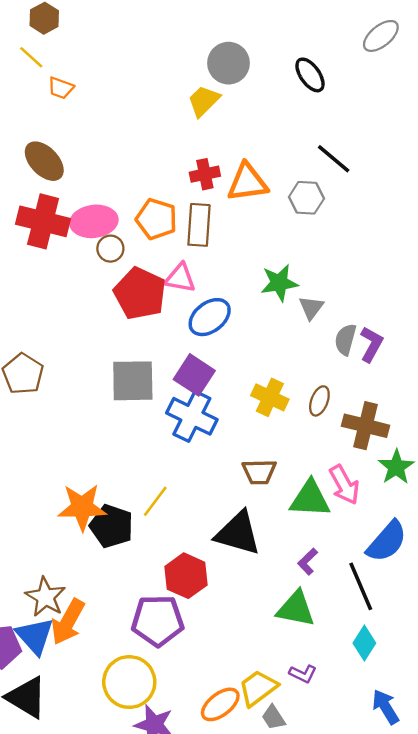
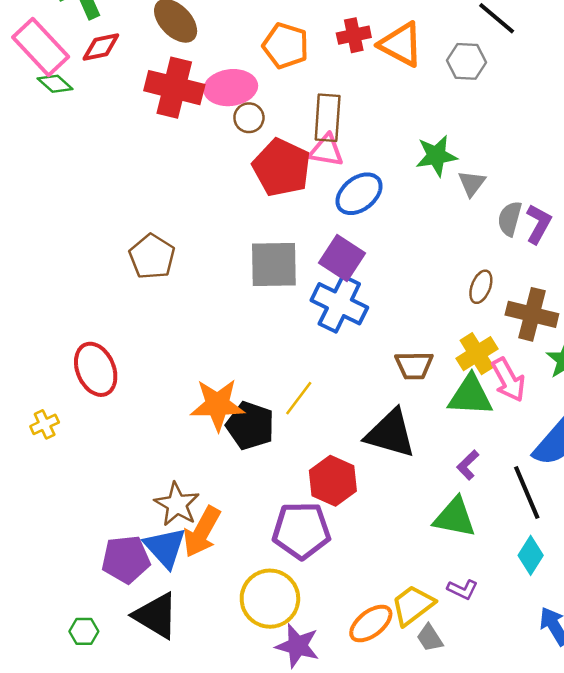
orange triangle: (247, 182) -> (401, 44), turned 36
orange pentagon: (156, 219) -> (286, 46), moved
brown rectangle: (199, 225) -> (328, 118), moved
yellow cross: (270, 397) -> (477, 354), moved, turned 33

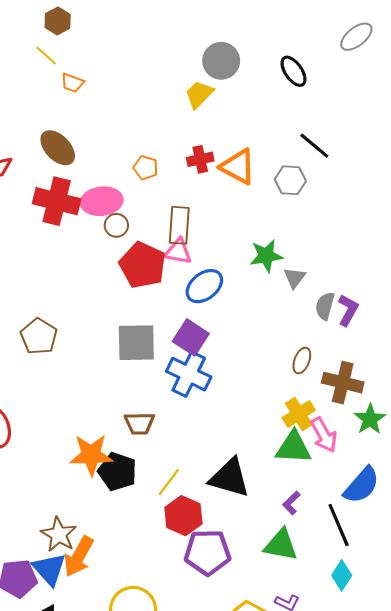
orange pentagon: (286, 46) -> (146, 168), size x0.7
brown trapezoid: (414, 365) -> (139, 423), moved
yellow line: (299, 398) -> (169, 482), moved
purple pentagon: (301, 530) -> (208, 552), moved

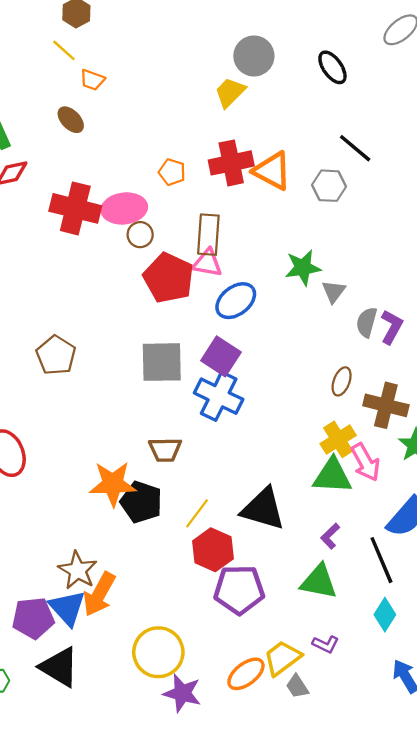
brown ellipse: (58, 148) -> (71, 120), moved, size x0.7
red cross: (200, 159) -> (231, 163), size x1.5

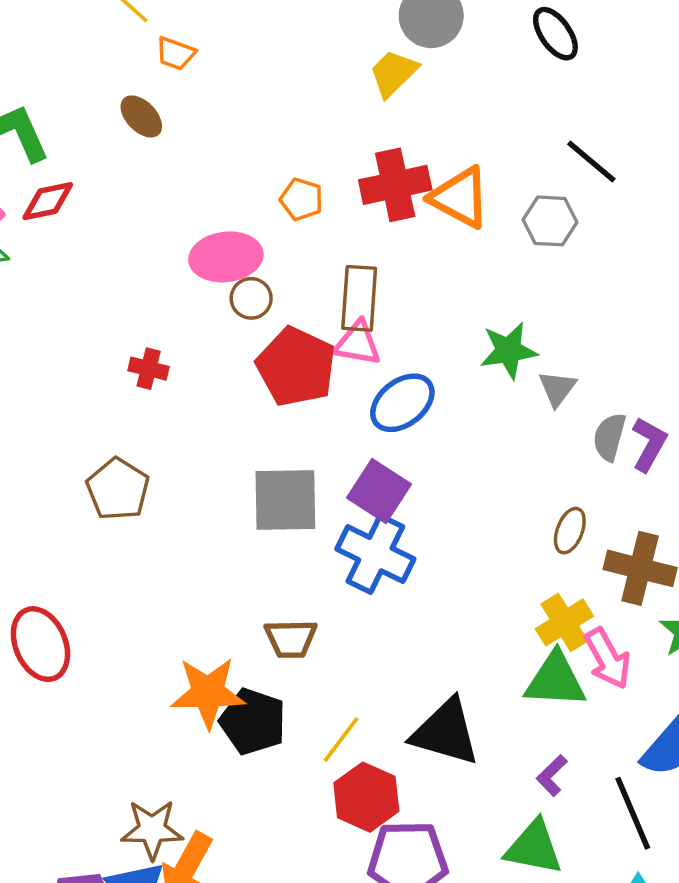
red cross: (75, 208) -> (149, 369), moved, size x0.5
brown star: (78, 570) -> (152, 829), turned -30

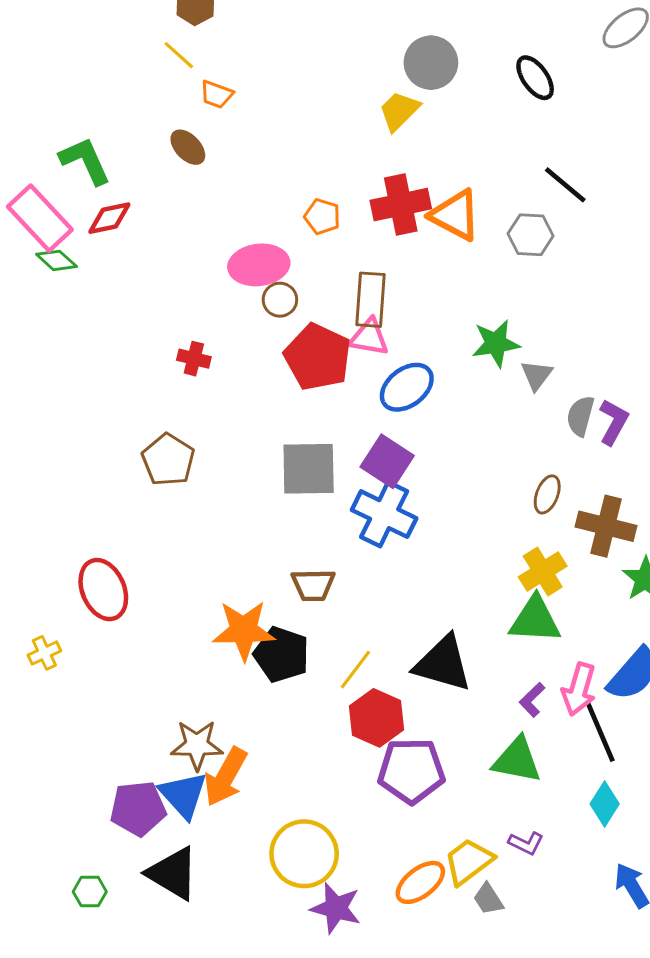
pink arrow: (608, 658) -> (579, 689), moved, turned 45

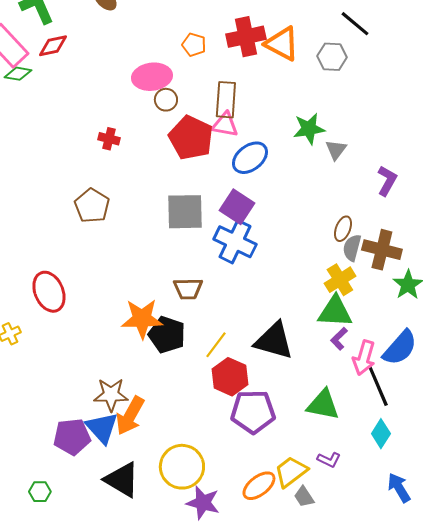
green diamond: (56, 260) -> (18, 74), turned -32
gray semicircle: (580, 416) -> (352, 248), moved
purple L-shape: (532, 700) -> (339, 339), moved
black triangle: (173, 873) -> (122, 480), moved

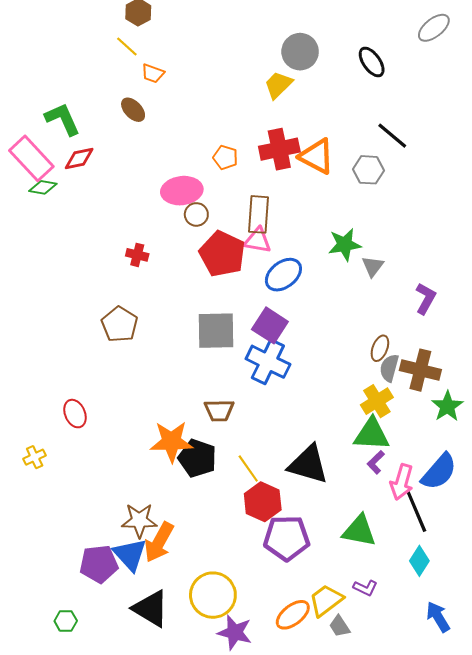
red ellipse: (49, 292) -> (75, 414), size x0.7
yellow line: (216, 345) -> (248, 469), turned -72

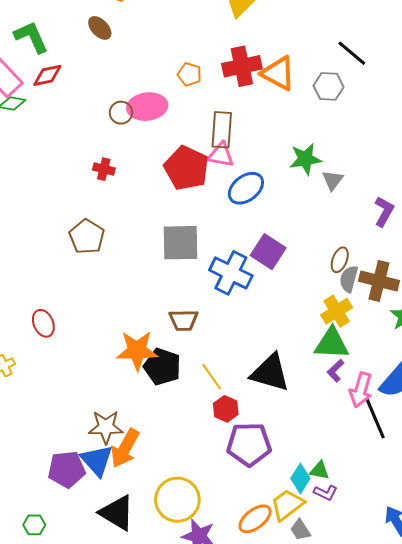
brown circle: (196, 214) -> (121, 113), moved
purple square: (270, 325) -> (268, 252), moved
red hexagon: (263, 502) -> (226, 409), size x0.7
green triangle: (359, 531) -> (320, 470), moved, size x0.6
cyan diamond: (419, 561) -> (300, 478), moved

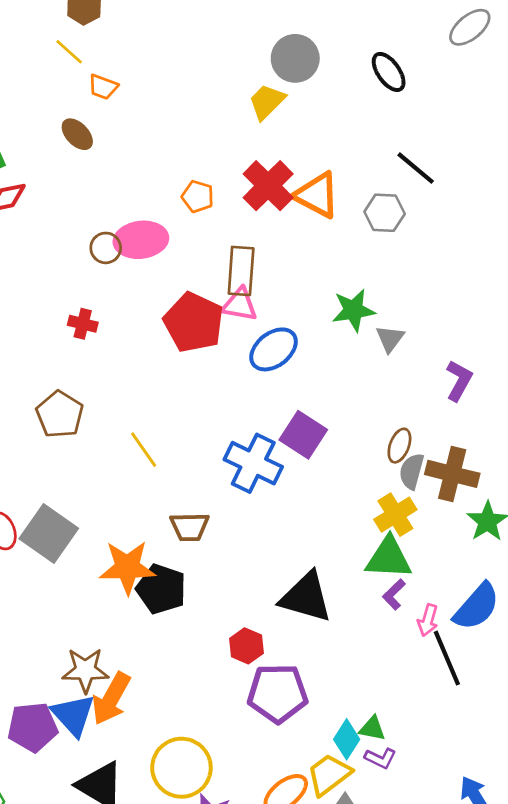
red cross: (242, 66) -> (268, 186), turned -33
gray square: (180, 243) -> (49, 534), moved, turned 36
yellow line: (212, 377) -> (144, 450), moved
pink arrow: (361, 390) -> (428, 620), size x0.7

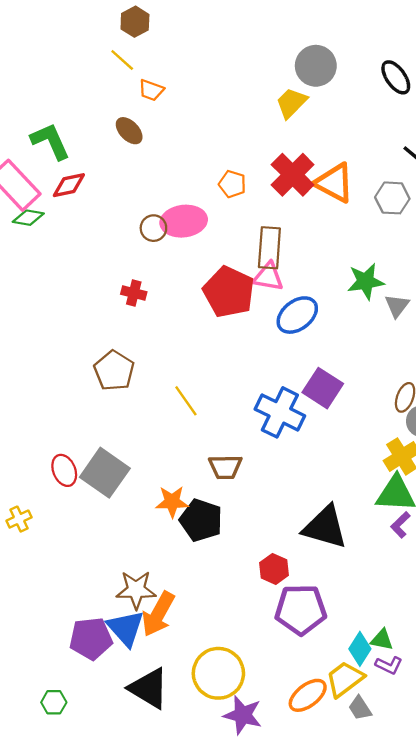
orange star: (127, 567) -> (172, 502), size x0.7

